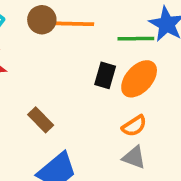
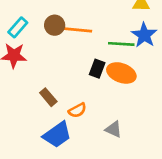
orange ellipse: (139, 79) -> (121, 73), turned 64
orange semicircle: (134, 126) -> (77, 110), moved

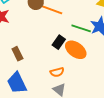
orange semicircle: (77, 110) -> (57, 72), moved
blue trapezoid: (57, 135) -> (17, 83), turned 85

